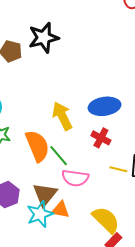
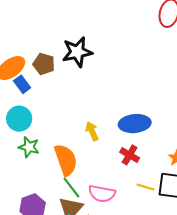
yellow arrow: (62, 116) -> (92, 131), size x0.7
green line: (59, 156) -> (71, 188), moved

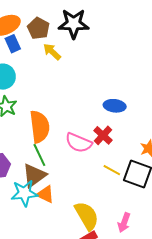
blue ellipse: (135, 124) -> (115, 106), size x0.7
yellow arrow: (92, 131) -> (52, 52), moved, turned -36
pink semicircle: (102, 194) -> (79, 143), moved

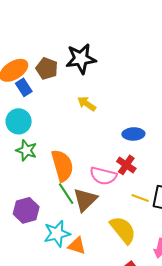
yellow arrow: (52, 52) -> (87, 104), moved
brown triangle: (34, 175) -> (85, 200), moved
orange triangle: (45, 194) -> (77, 246), moved
yellow semicircle: (87, 216) -> (123, 230), moved

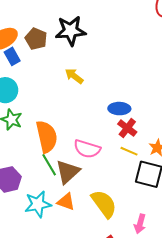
red cross: (126, 165) -> (127, 128), moved
yellow line: (140, 198) -> (129, 151), moved
orange triangle: (77, 246) -> (66, 202), moved

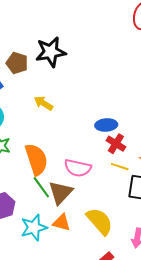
yellow arrow: (74, 76) -> (43, 103), moved

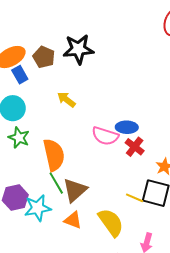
yellow line: (120, 167) -> (134, 198), moved
pink semicircle: (78, 168) -> (105, 136), moved
cyan star: (34, 228) -> (38, 208), moved

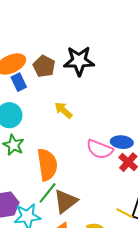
green line: (56, 183) -> (48, 193), turned 65

